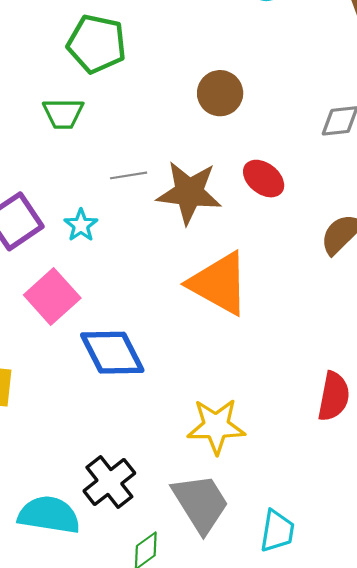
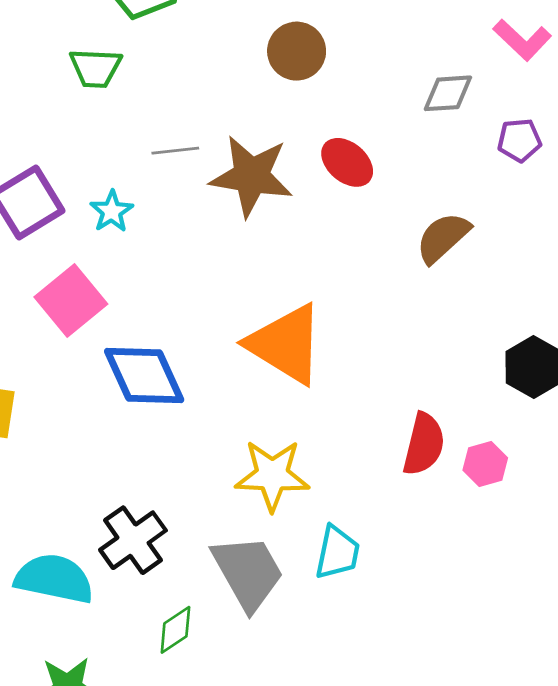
orange triangle: (219, 283) -> (286, 344), moved
cyan trapezoid: (277, 531) -> (337, 552), moved

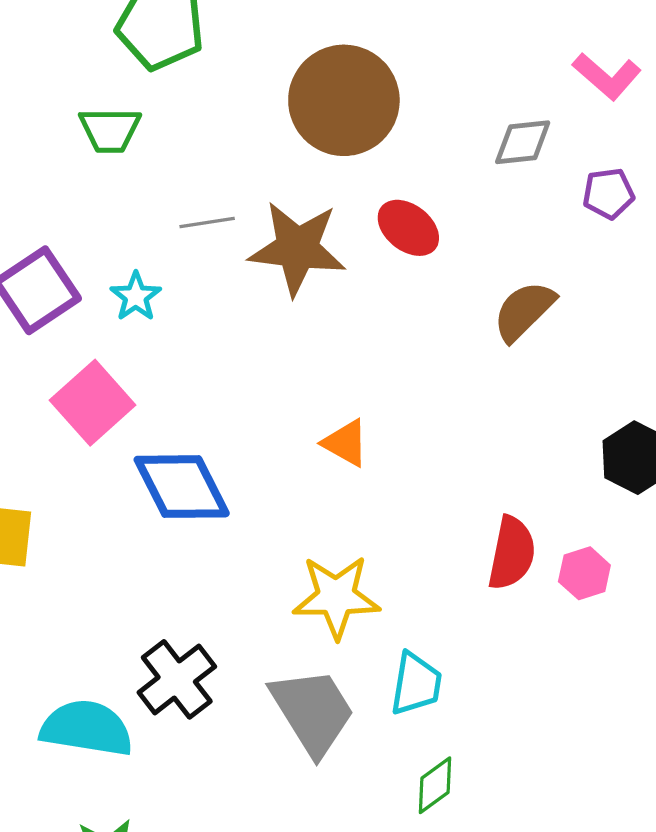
brown circle: (297, 51) -> (344, 100), size x1.6
orange triangle: (286, 344) -> (346, 443), size x0.5
green diamond: (175, 630) -> (435, 785), moved

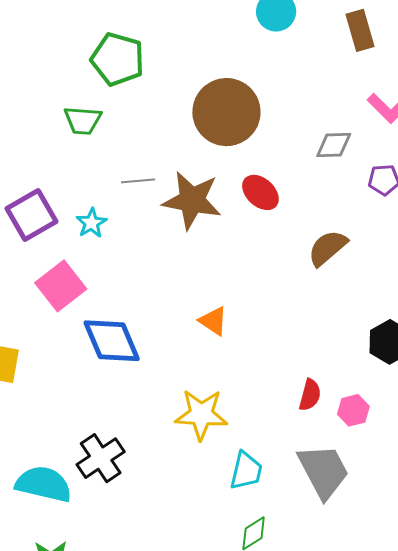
red semicircle: (512, 553) -> (310, 395), size x0.7
gray trapezoid: (313, 711) -> (324, 471), moved

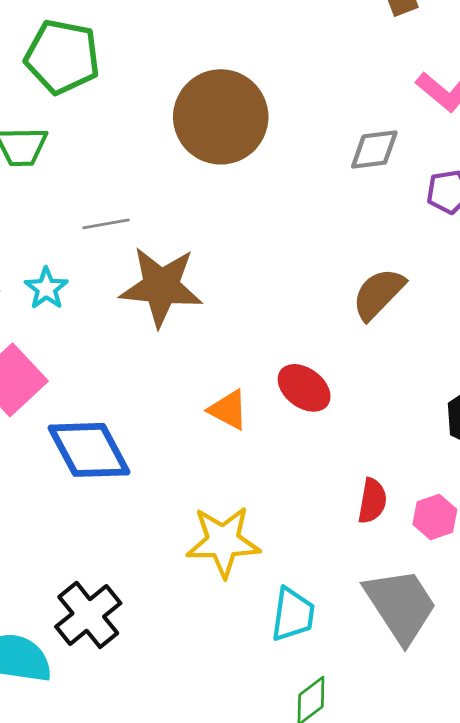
red ellipse: (260, 192) -> (304, 388), moved
brown star: (192, 200) -> (161, 287), moved

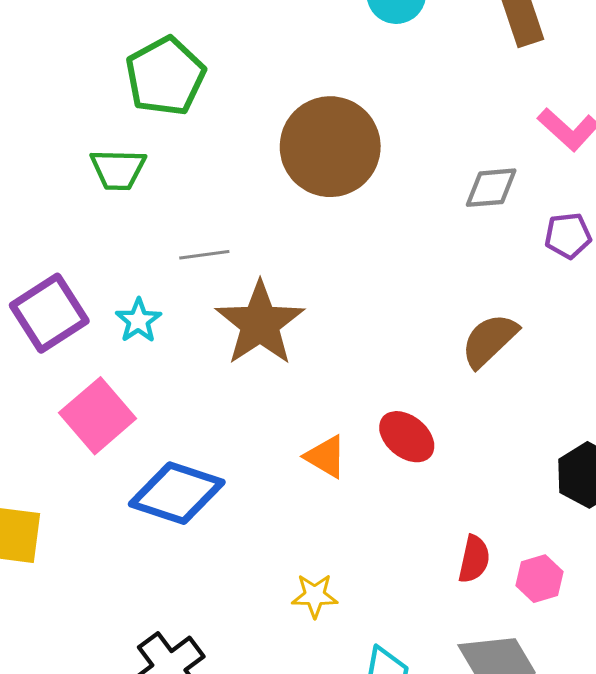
green pentagon: (62, 57) -> (165, 76), turned 30
brown star: (161, 287) -> (260, 324), turned 30
blue diamond: (89, 450) -> (177, 493), turned -46
yellow star: (223, 541) -> (315, 596), size x0.6

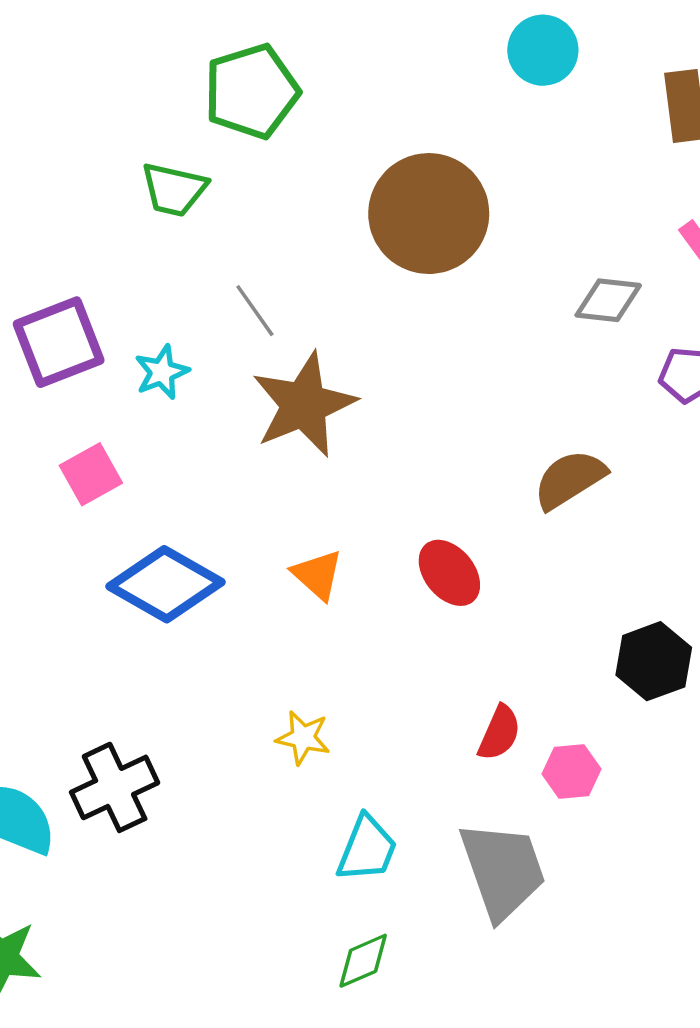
gray line: (204, 255) -> (255, 311), turned 51
pink square: (98, 416) -> (91, 474), size x0.7
orange triangle: (326, 457) -> (317, 575), moved

